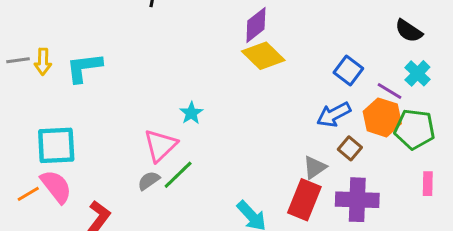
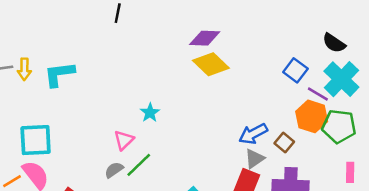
purple diamond: (256, 25) -> (205, 38), turned 40
blue square: (348, 70) -> (295, 70), moved
cyan cross: (417, 73) -> (341, 79), size x1.6
blue arrow: (334, 115) -> (253, 134), moved
pink triangle: (160, 145) -> (124, 140), size x0.7

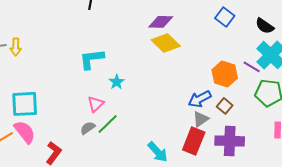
blue square: (295, 70) -> (225, 17), moved
cyan L-shape: (59, 74) -> (92, 59), moved
orange hexagon: (312, 116) -> (225, 74), moved

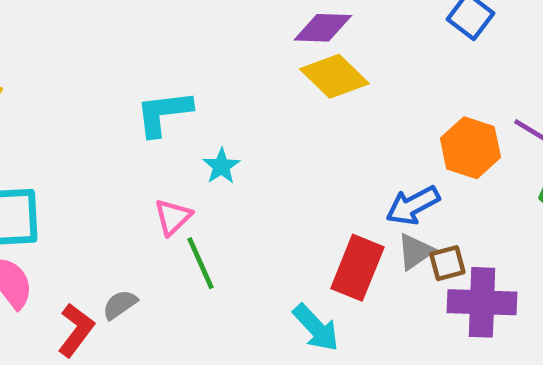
brown square: (225, 106) -> (447, 263), moved, turned 35
green line: (108, 124) -> (201, 263), turned -70
gray semicircle: (88, 128) -> (120, 305), moved
red rectangle: (194, 141) -> (357, 268), moved

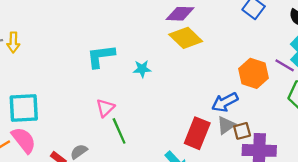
cyan star: (221, 166) -> (142, 69), moved, turned 30

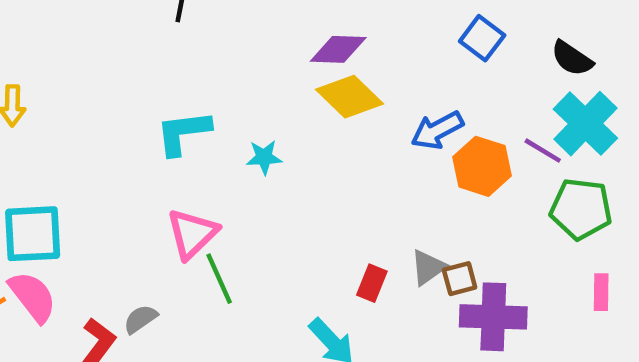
blue arrow: (225, 102) -> (437, 130), moved
pink triangle: (105, 108) -> (192, 234), size x1.4
red rectangle: (197, 133) -> (372, 283), size x0.6

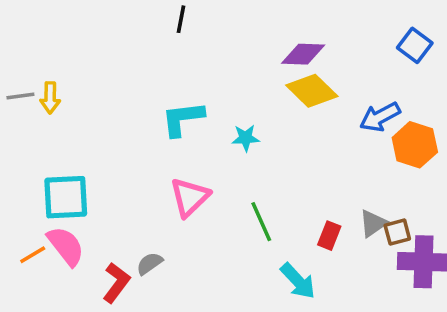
green line: (219, 279) -> (261, 222), moved

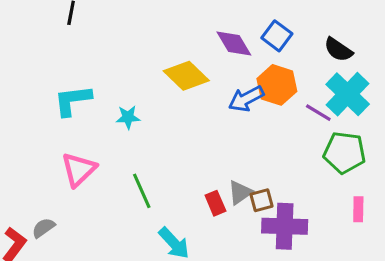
purple diamond: (303, 54) -> (234, 44), moved, turned 57
orange hexagon: (415, 145) -> (277, 85), moved
red rectangle: (329, 236) -> (215, 203), moved, turned -45

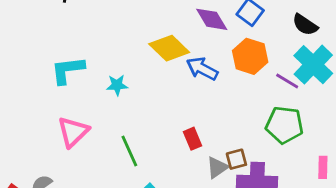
blue arrow: (246, 99) -> (202, 69), moved, turned 56
green pentagon: (344, 153) -> (284, 125), moved
gray triangle: (240, 192) -> (217, 167), moved
red rectangle: (215, 203) -> (192, 139), moved

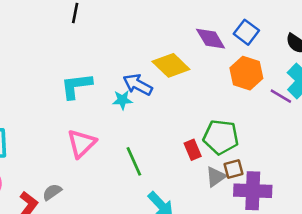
blue arrow: (202, 69) -> (138, 85), moved
green pentagon: (284, 125) -> (221, 137), moved

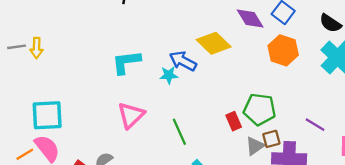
purple line: (281, 96) -> (315, 125), moved

